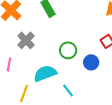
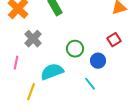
cyan line: (68, 90) -> (90, 84), moved

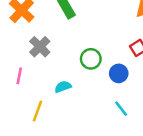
cyan semicircle: (52, 72) -> (63, 87), size x0.6
cyan line: (90, 84) -> (121, 109), moved

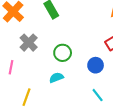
green circle: (91, 59) -> (63, 53), moved
cyan semicircle: (63, 87) -> (56, 78), moved

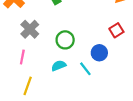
pink line: (11, 67) -> (22, 57), moved
cyan line: (98, 95) -> (85, 69), moved

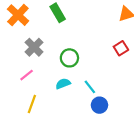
blue circle: (99, 53) -> (99, 105), moved
pink line: (22, 57) -> (27, 75), turned 40

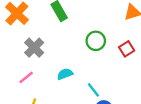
green circle: (69, 58) -> (96, 41), moved
cyan semicircle: (63, 84) -> (65, 74), moved

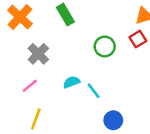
red square: (127, 49) -> (138, 39), moved
cyan line: (93, 90) -> (94, 91), moved

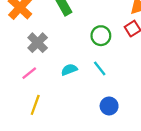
cyan line: (94, 91) -> (100, 68), moved

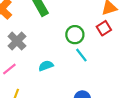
cyan line: (100, 68) -> (81, 55), moved

